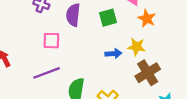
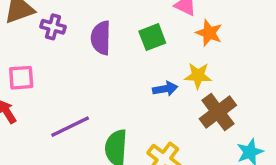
pink square: (51, 41) -> (21, 78), moved

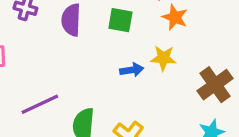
green square: (152, 37) -> (120, 20), turned 30
brown cross: (218, 112) -> (215, 85), moved

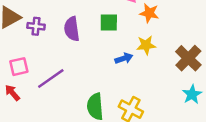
purple line: (40, 104) -> (51, 79), moved

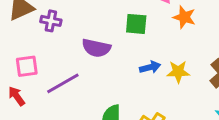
purple semicircle: (72, 29) -> (96, 48), moved, turned -75
yellow star: (146, 45) -> (178, 72), moved

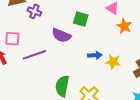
green square: (136, 24) -> (81, 19), moved

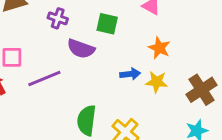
purple cross: (34, 11) -> (58, 18), moved
orange star: (124, 26) -> (159, 48), moved

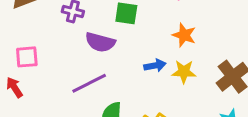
purple line: (44, 79) -> (89, 83), moved

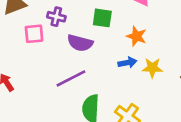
orange star: (184, 35) -> (137, 36), moved
pink square: (27, 57) -> (34, 34), moved

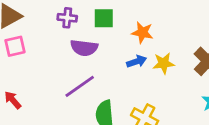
purple cross: (56, 17) -> (67, 18), moved
pink square: (34, 34) -> (15, 46), moved

